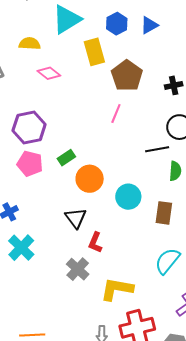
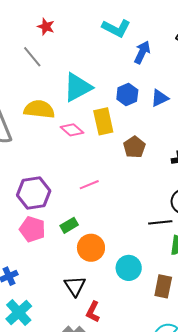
yellow semicircle: (30, 44) -> (39, 109), size x1.4
pink diamond: (49, 73) -> (72, 130), moved
brown pentagon: (127, 76) -> (134, 147), size x0.7
pink line: (116, 114) -> (89, 185), moved, turned 42

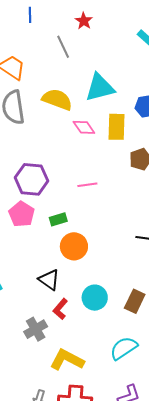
cyan circle: (129, 268) -> (95, 298), moved
black triangle: (75, 286) -> (49, 280), turned -35

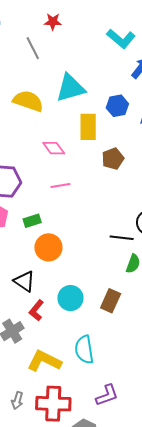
red star: (84, 21) -> (53, 22), turned -30
pink diamond: (84, 127) -> (54, 148), moved
cyan semicircle: (124, 348) -> (84, 350), moved, turned -64

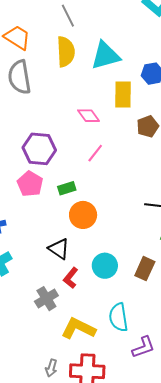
yellow semicircle: (28, 101) -> (66, 52), moved, turned 68
pink line: (60, 185) -> (95, 153), turned -42
purple L-shape: (107, 395) -> (143, 347), moved

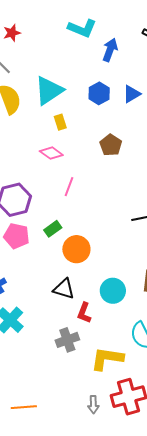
yellow rectangle: (123, 95) -> (60, 122), moved, size x0.6
gray cross: (46, 299) -> (67, 340), turned 30

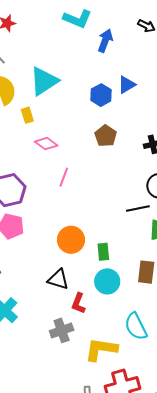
blue hexagon: (99, 93) -> (101, 95), moved
yellow rectangle: (60, 122) -> (27, 115), moved
green rectangle: (53, 229) -> (103, 252), moved, turned -60

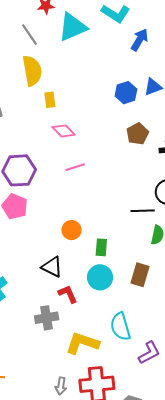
cyan triangle: (44, 81) -> (73, 27), moved
brown pentagon: (106, 136) -> (137, 134), moved
pink line: (64, 177) -> (75, 167), turned 42
orange circle: (71, 240) -> (71, 230), size x0.7
red L-shape: (78, 303) -> (68, 294), turned 125

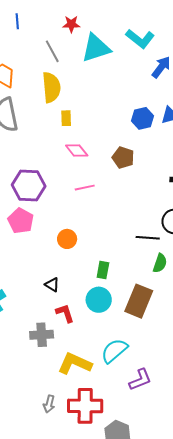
brown pentagon: (137, 134) -> (123, 158), moved, turned -30
orange circle: (71, 230) -> (67, 239), moved
black triangle: (52, 267) -> (52, 285), size x0.7
brown rectangle: (140, 275) -> (139, 301), size x1.4
cyan semicircle: (120, 327) -> (114, 351), turned 60

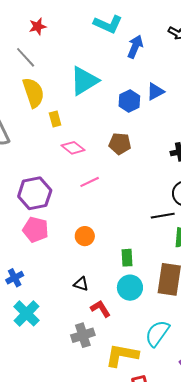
cyan triangle: (96, 48) -> (84, 81), moved

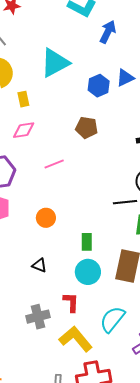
pink diamond: (73, 148) -> (24, 130), moved, turned -50
red L-shape: (101, 309) -> (71, 302), moved, turned 30
yellow L-shape: (122, 355) -> (76, 339), turned 36

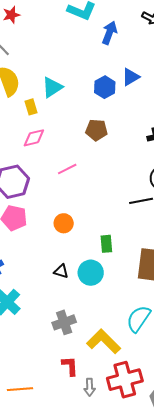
cyan triangle: (55, 63) -> (52, 87), moved, size x0.7
cyan circle: (88, 272) -> (91, 273), moved
red L-shape: (71, 302) -> (70, 366), moved

